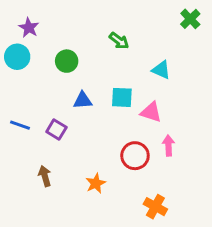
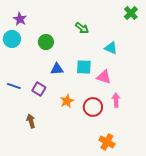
orange star: (96, 183) -> (67, 101), moved

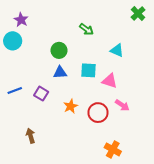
green circle: (46, 42) -> (59, 50), moved
blue line: (14, 86) -> (15, 90), turned -40
pink arrow: (116, 100) -> (122, 105), turned 128
brown arrow: (31, 121) -> (31, 136), moved

